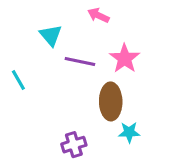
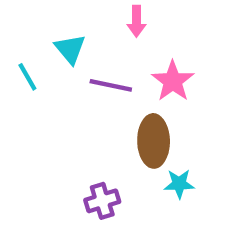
pink arrow: (98, 15) -> (136, 21), turned -115
cyan line: (18, 80) -> (27, 77), moved

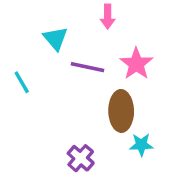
cyan line: (27, 77) -> (22, 82), moved
purple cross: (102, 201) -> (81, 158), turned -32

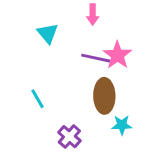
purple line: (87, 67) -> (96, 58), moved
cyan line: (22, 82) -> (37, 99), moved

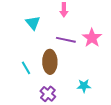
pink star: (117, 55) -> (92, 38), moved
brown ellipse: (104, 96) -> (50, 62), moved

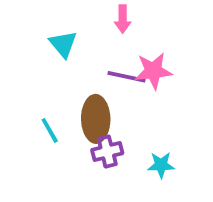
pink star: (92, 38) -> (153, 71), moved, turned 30
purple cross: (48, 94) -> (107, 152), moved, turned 35

